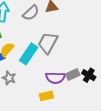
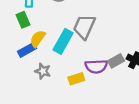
yellow rectangle: (46, 96) -> (76, 79), moved

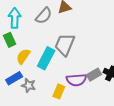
blue rectangle: (27, 50) -> (14, 78), moved
yellow rectangle: (76, 79) -> (59, 91), turned -48

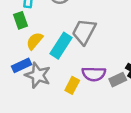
gray rectangle: (94, 75) -> (118, 80), moved
gray star: (29, 85) -> (38, 75), size x1.5

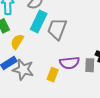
cyan rectangle: (61, 46) -> (39, 22), moved
gray rectangle: (118, 80) -> (90, 65), turned -56

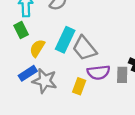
cyan rectangle: (39, 22) -> (65, 40), moved
gray trapezoid: (57, 29) -> (84, 48), moved, turned -60

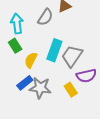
gray trapezoid: (84, 48) -> (72, 56), turned 80
yellow rectangle: (79, 86) -> (71, 90), turned -48

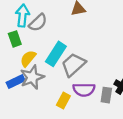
gray semicircle: (45, 17) -> (38, 23), moved
gray star: (40, 88) -> (32, 77), moved, turned 30
yellow rectangle: (71, 90) -> (63, 101), turned 48

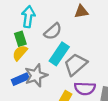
gray semicircle: (38, 23) -> (53, 31), moved
yellow semicircle: (28, 58) -> (20, 53), moved

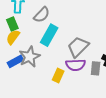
gray trapezoid: (75, 64) -> (78, 47), moved

